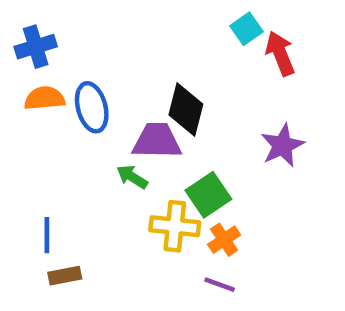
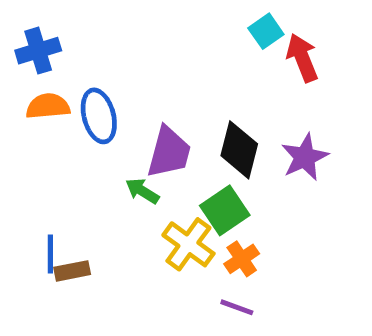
black diamond: (186, 110) -> (239, 150), moved
purple trapezoid: (157, 141) -> (169, 152), turned 104
yellow cross: (175, 226) -> (188, 244), turned 30
brown rectangle: (65, 276) -> (72, 271), moved

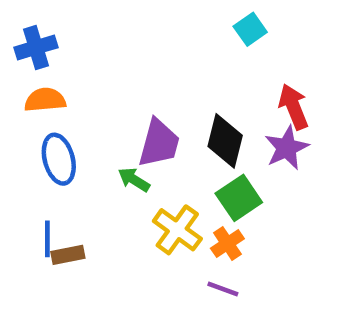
red arrow: (302, 58) -> (293, 107), moved
blue ellipse: (99, 116) -> (59, 159), moved
green square: (225, 210) -> (239, 198), moved

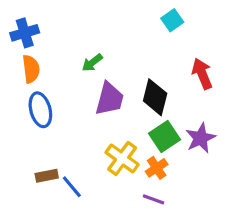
orange semicircle: (45, 100) -> (31, 69), turned 88
purple star: (287, 148) -> (201, 138), moved
green arrow: (134, 180) -> (92, 63), moved, turned -70
blue line: (47, 239) -> (72, 187), moved, turned -40

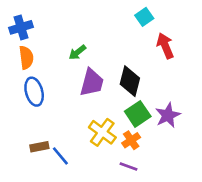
red arrow: (202, 74) -> (165, 46), moved

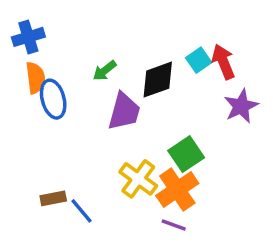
cyan square: (144, 17) -> (199, 60), moved
black diamond: (130, 81) -> (158, 80), moved, turned 56
blue ellipse: (34, 92) -> (53, 99), moved
purple star: (168, 115) -> (241, 106), moved
orange cross: (131, 140) -> (177, 190), size x1.6

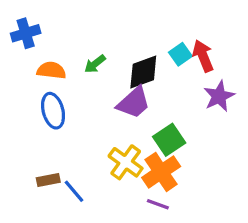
orange semicircle: (35, 78) -> (51, 70), moved, turned -76
blue ellipse: (53, 99) -> (53, 111), moved
purple trapezoid: (124, 111) -> (134, 103), moved, turned 33

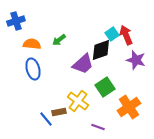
black diamond: (143, 72) -> (101, 50), moved
purple star: (219, 96) -> (136, 60), turned -30
orange cross: (161, 172) -> (129, 107), moved
brown rectangle: (48, 180) -> (59, 112), moved

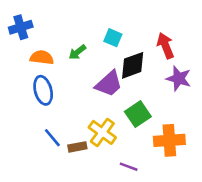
cyan square: (112, 34) -> (113, 38), moved, turned -32
orange cross: (129, 107) -> (169, 140), turned 30
blue line: (46, 119) -> (52, 138), moved

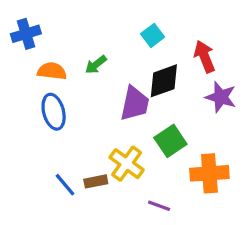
cyan square: (113, 38) -> (153, 35), moved, turned 30
purple trapezoid: (109, 84) -> (135, 104), turned -36
blue line: (52, 138) -> (65, 185), moved

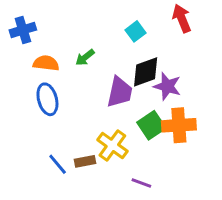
red arrow: (205, 57) -> (182, 18), moved
purple star: (221, 97) -> (167, 86), moved
orange cross: (209, 173) -> (179, 125), moved

